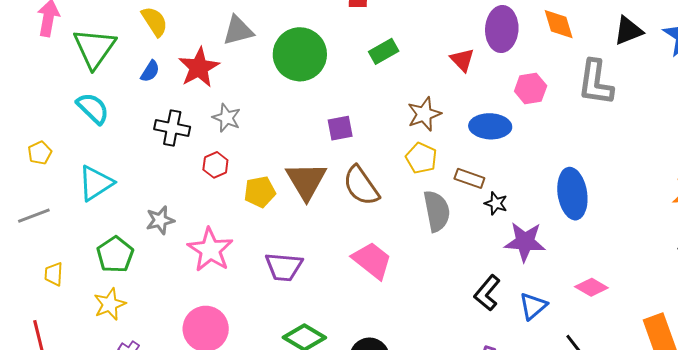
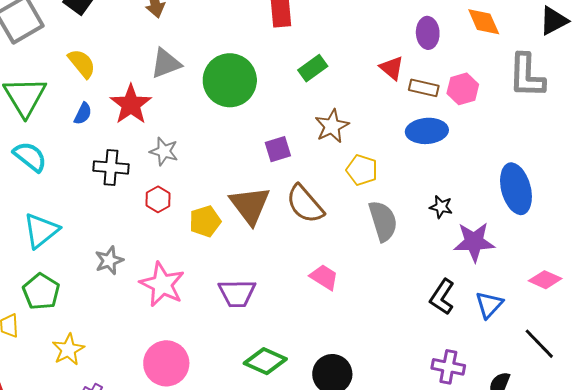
purple ellipse: (502, 29) -> (428, 33), size x0.7
brown star: (424, 114) -> (332, 126), moved
brown rectangle: (469, 178) -> (424, 88), moved
green pentagon: (115, 255) -> (41, 292), moved
pink trapezoid: (372, 260) -> (324, 277), size x0.7

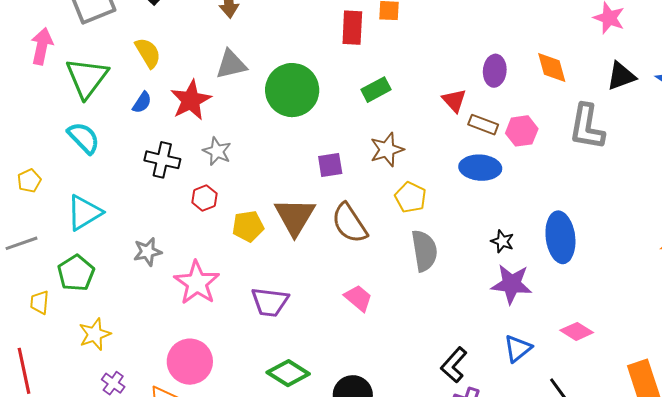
black star: (441, 207) -> (502, 241), moved
black L-shape: (442, 297) -> (454, 365), moved

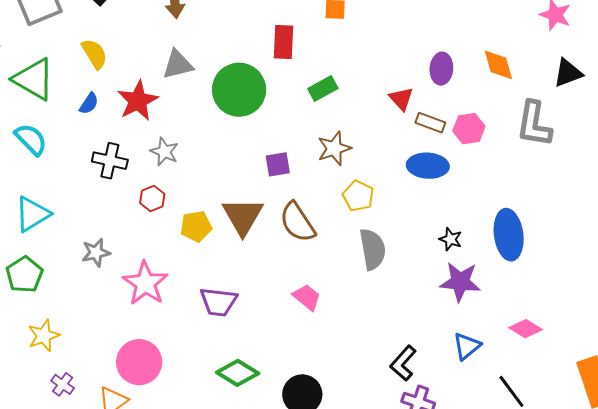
red rectangle: (352, 28) -> (284, 42), moved
green triangle: (87, 78) -> (34, 79), turned -36

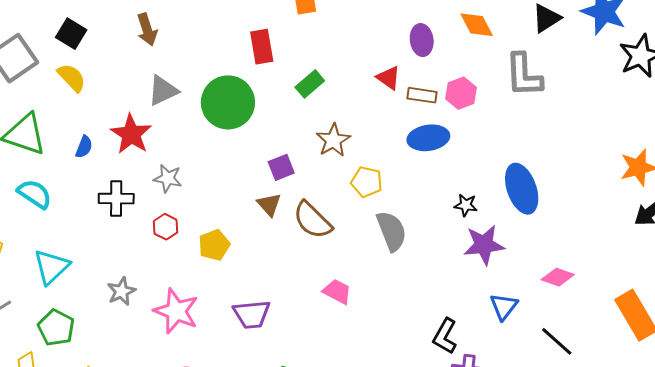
yellow semicircle: (94, 54) -> (72, 78), moved
brown triangle: (243, 216) -> (269, 205), moved, size x0.6

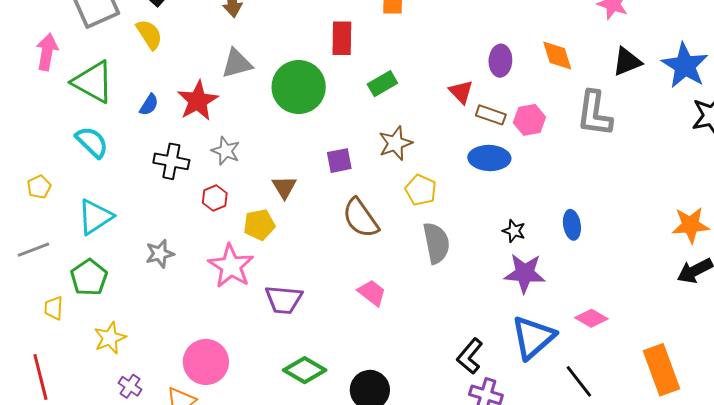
blue ellipse: (522, 189) -> (572, 225), size x0.6
brown triangle: (269, 205) -> (284, 187), moved
blue triangle: (504, 306) -> (533, 337), size x1.6
pink star: (176, 311) -> (231, 266), moved

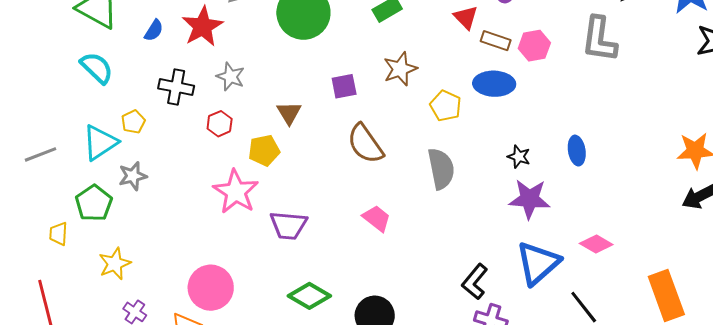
yellow pentagon: (39, 187) -> (133, 122), moved
yellow pentagon: (421, 190) -> (446, 106), moved
gray line: (34, 250) -> (40, 154), moved
gray star: (160, 254) -> (133, 176), moved

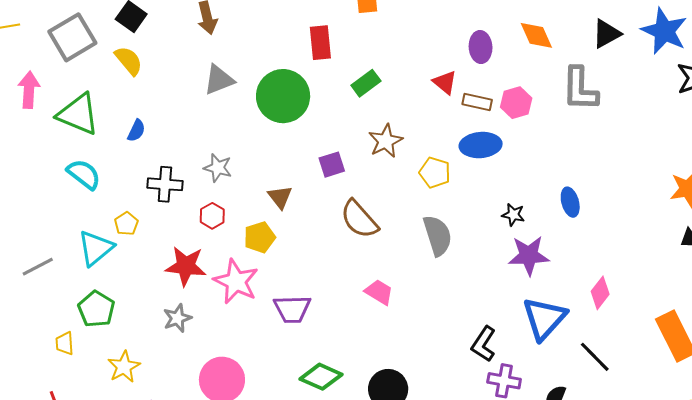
red star: (203, 26) -> (186, 266), moved, turned -30
gray star: (133, 176) -> (177, 318), moved
pink diamond: (596, 244) -> (600, 293), turned -76

